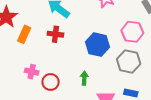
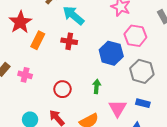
pink hexagon: (132, 32) -> (135, 36), moved
pink cross: (32, 72) -> (25, 75), moved

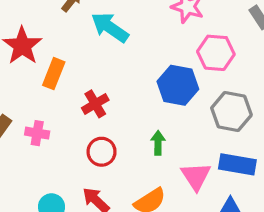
red cross: (69, 41) -> (95, 104), moved, turned -35
blue rectangle: (143, 103) -> (237, 164), size x1.5

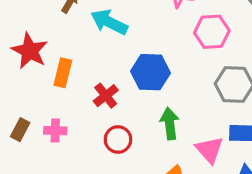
blue hexagon: (178, 85) -> (151, 72), moved
green arrow: (158, 143) -> (170, 124), size x1.4

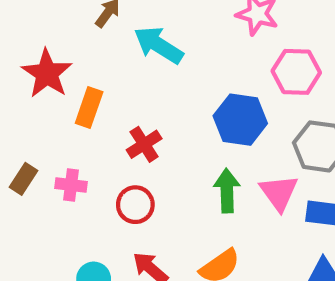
blue hexagon: (151, 72) -> (240, 120), moved
red circle: (118, 139) -> (135, 205), moved
pink triangle: (209, 150) -> (279, 193), moved

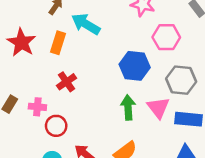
orange rectangle: (89, 108) -> (58, 43), moved
red cross: (144, 144) -> (67, 82), moved
red circle: (135, 205) -> (56, 126), moved

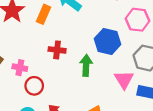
red cross: (67, 82) -> (57, 50), moved, turned 35
green arrow: (128, 107) -> (86, 65), moved

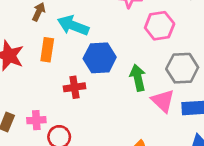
blue hexagon: (108, 42) -> (100, 58), moved
green arrow: (86, 65) -> (138, 78), moved

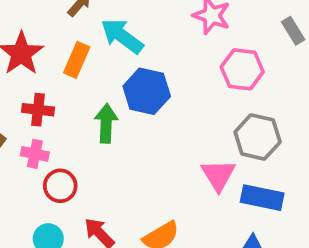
green arrow: (138, 78) -> (106, 123), moved
red cross: (74, 87) -> (38, 110), moved

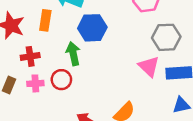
red circle: (60, 186) -> (61, 80), moved

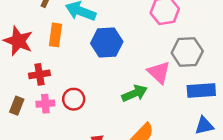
green arrow: (73, 54) -> (135, 93), moved, turned 80
pink triangle: (149, 66) -> (159, 72), moved

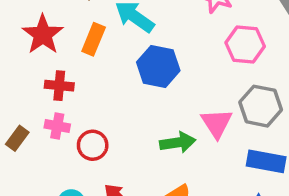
red circle: (74, 99) -> (93, 145), moved
brown rectangle: (17, 106) -> (17, 138), moved

